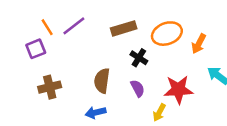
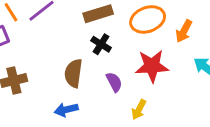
black cross: (139, 58) -> (101, 44), moved
red star: (178, 90) -> (152, 66), moved

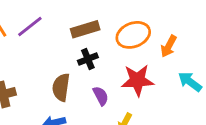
black cross: (101, 44) -> (88, 59), turned 36

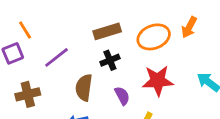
purple line: (30, 26) -> (57, 57), moved
orange arrow: (169, 46) -> (189, 27), moved

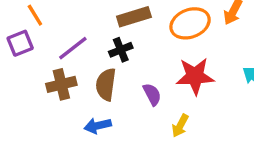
black cross: (110, 60) -> (121, 50), moved
brown cross: (28, 94) -> (61, 84), moved

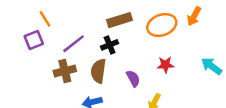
red star: (195, 76) -> (166, 65), size x0.6

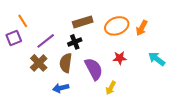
orange arrow: (194, 16) -> (142, 28), moved
brown cross: (65, 71) -> (39, 63), turned -30
purple semicircle: (133, 78) -> (94, 69), size x1.6

